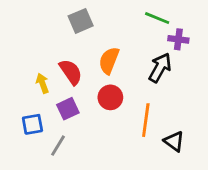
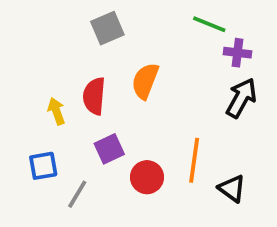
black arrow: (160, 68) -> (241, 98), moved
red semicircle: (71, 72) -> (94, 96), turned -140
red circle: (110, 97) -> (147, 177), moved
purple square: (68, 109) -> (109, 149), moved

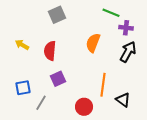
orange semicircle: (145, 81) -> (93, 43), moved
yellow arrow: (56, 111) -> (22, 45), moved, turned -40
red circle: (147, 177) -> (84, 107), moved

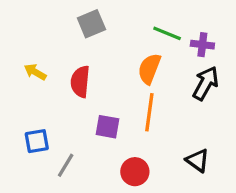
green line: (111, 13) -> (167, 33), moved
purple square: (58, 79) -> (108, 127), moved, turned 35
orange line: (103, 85) -> (149, 112), moved

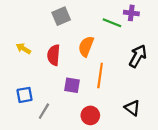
purple cross: (202, 45) -> (131, 13), moved
orange semicircle: (149, 69) -> (86, 46), moved

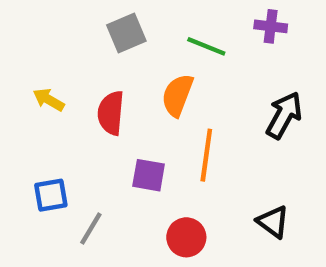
green line: (112, 23) -> (206, 46), moved

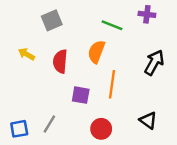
gray square: (126, 33) -> (52, 20), moved
blue square: (51, 195) -> (19, 129), moved

